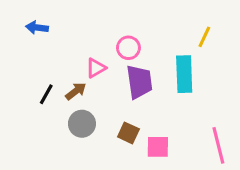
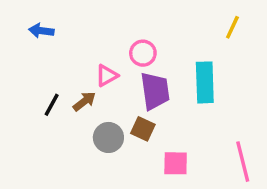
yellow line: (204, 37) -> (232, 27), moved
gray circle: (82, 124) -> (108, 137), moved
brown square: (128, 133) -> (143, 129), moved

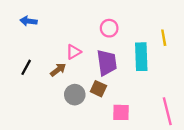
yellow line: (232, 27) -> (164, 38), moved, turned -35
pink circle: (143, 53) -> (109, 28), moved
black line: (52, 105) -> (26, 67), moved

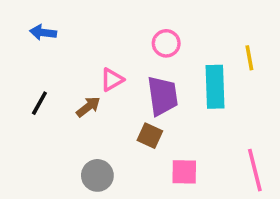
gray circle: (75, 95) -> (97, 175), moved

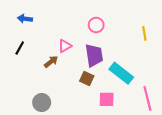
cyan rectangle: (215, 87) -> (121, 73), moved, turned -50
black line: (39, 103) -> (20, 48), moved
gray circle: (97, 175) -> (42, 103), moved

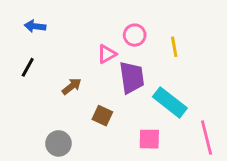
yellow line: (144, 33) -> (174, 47), moved
pink triangle: (65, 46) -> (107, 54), moved
brown square: (87, 78) -> (102, 116), moved

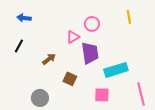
yellow line: (174, 47) -> (129, 17), moved
cyan rectangle: (170, 102) -> (116, 70), turned -55

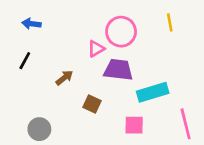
pink circle: (92, 24) -> (121, 32), size x1.5
purple trapezoid: (90, 53) -> (118, 70), turned -75
gray circle: (40, 98) -> (39, 129), moved

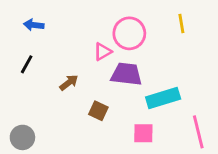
gray circle: (39, 129) -> (22, 137), moved

